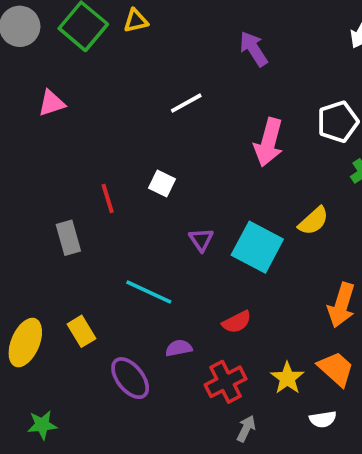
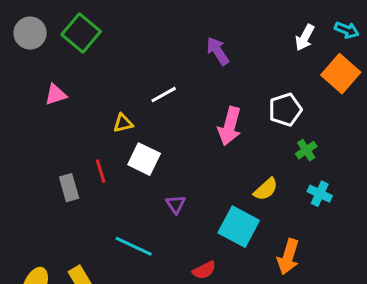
yellow triangle: (136, 21) -> (123, 123), moved
white square: (162, 183) -> (144, 159), size x1.5
gray rectangle: (68, 238) -> (69, 188), moved
cyan square: (257, 247) -> (239, 227), moved

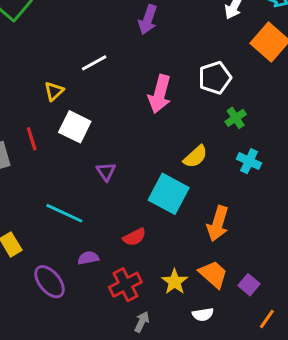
purple arrow: (218, 51) -> (148, 20), turned -128
yellow triangle: (123, 123) -> (54, 91), turned -30

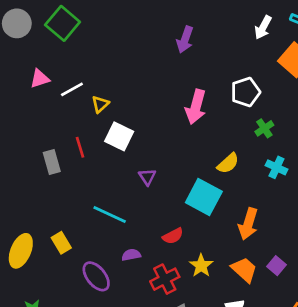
white line: (94, 63) -> (72, 89), moved
yellow star: (175, 282) -> (201, 266), moved
purple square: (249, 285) -> (276, 266), moved

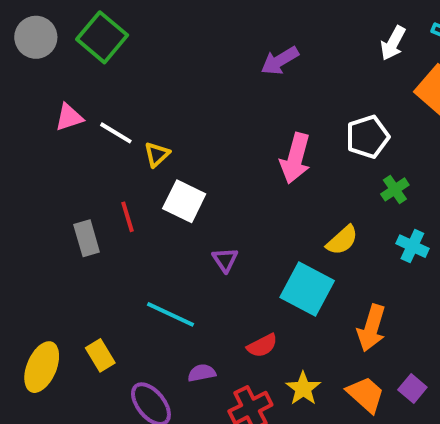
purple arrow: (185, 40) -> (280, 61), turned 40
white line: (72, 89) -> (116, 133), turned 60

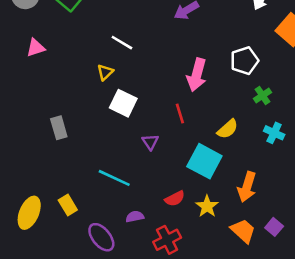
pink triangle: (69, 117) -> (36, 48), moved
white line: (116, 133) -> (122, 43), moved
red line: (128, 217) -> (180, 113), moved
yellow star: (303, 389) -> (207, 206), moved

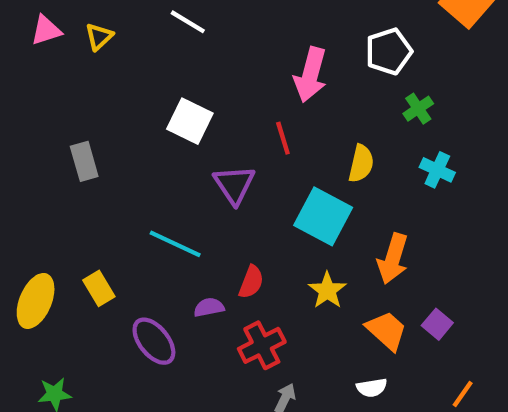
yellow triangle: (105, 72) -> (99, 37), moved
yellow semicircle: (228, 129) -> (361, 164), turned -35
purple triangle: (150, 142) -> (234, 185), size x1.5
red semicircle: (175, 199) -> (251, 282), moved, turned -42

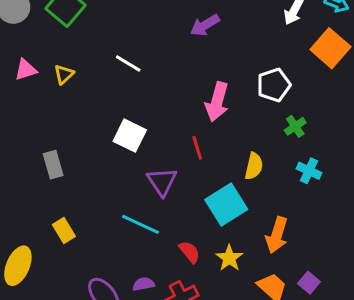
cyan square: (323, 216) -> (226, 204), turned 30
cyan line: (175, 244) -> (140, 224), moved
red semicircle: (251, 282) -> (189, 252), moved, turned -60
yellow rectangle: (99, 288) -> (64, 230), moved
purple semicircle: (209, 307) -> (144, 284), moved

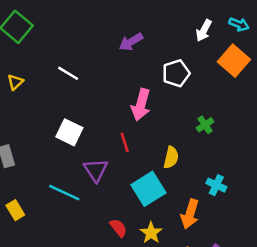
white pentagon: (274, 85) -> (176, 73), moved
cyan cross: (309, 171) -> (216, 185), moved
cyan line: (140, 224) -> (64, 193), moved

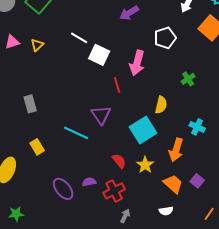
white square: (69, 132) -> (99, 55), moved
red line: (125, 142) -> (117, 85), moved

